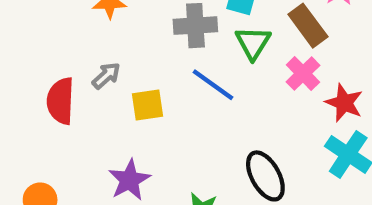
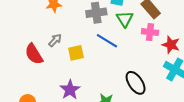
pink cross: (303, 74) -> (150, 32), turned -35
red semicircle: (61, 101) -> (34, 54), turned -30

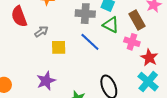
green triangle: (125, 19) -> (111, 25), turned -42
red semicircle: (34, 54) -> (19, 16), moved

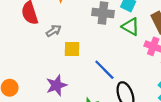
blue line: (90, 42) -> (104, 70), moved

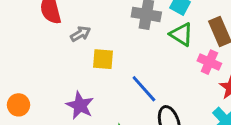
purple star: (56, 85) -> (80, 105), turned -30

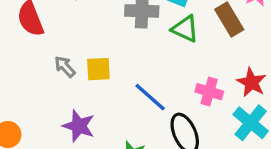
gray arrow: (80, 34) -> (65, 67), moved, turned -96
pink cross: (209, 62) -> (209, 92), moved

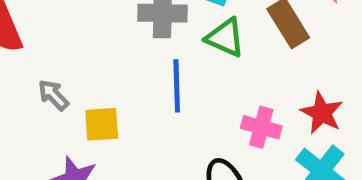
yellow square: (98, 69) -> (102, 124), moved
blue line: (150, 97) -> (177, 86), moved, turned 48

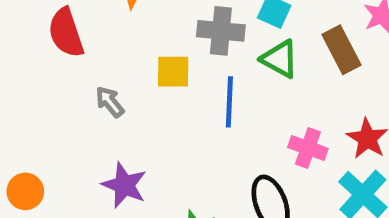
yellow square: (102, 124) -> (173, 72), moved

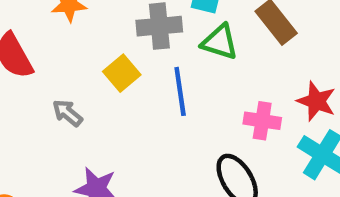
yellow square: (173, 72) -> (122, 73), turned -30

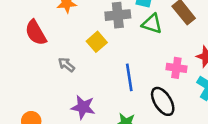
blue line: (180, 91) -> (129, 77), moved

